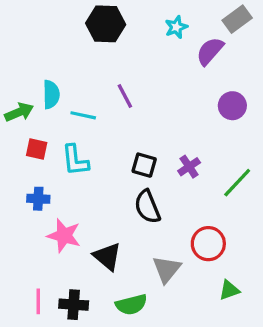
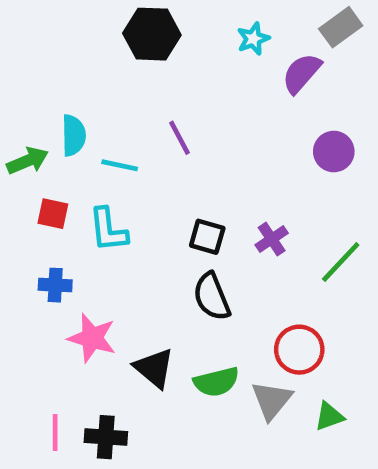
gray triangle: (167, 269) -> (272, 400), moved
green semicircle: (131, 305) -> (216, 382), moved

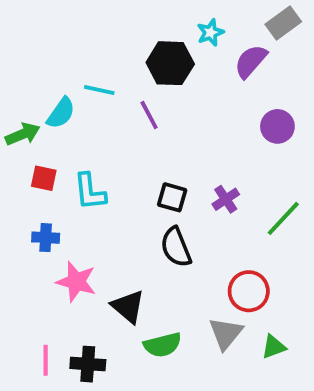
black hexagon: (152, 34) -> (170, 63), moved
cyan semicircle: (74, 135) -> (61, 113), turned 36
cyan line: (120, 165) -> (99, 90), moved
green semicircle: (216, 382) -> (163, 345), moved

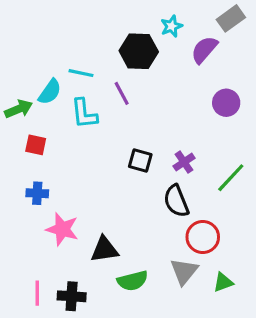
cyan L-shape: (90, 192) -> (84, 114), moved
black semicircle: (176, 247) -> (176, 201), moved
black triangle: (128, 307) -> (104, 249), turned -48

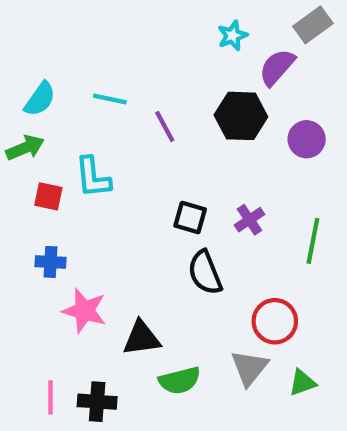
black hexagon: (139, 51) -> (241, 116), moved
cyan semicircle: (50, 92) -> (40, 99), moved
cyan L-shape: (84, 114) -> (93, 177), moved
green line: (231, 178) -> (313, 241), turned -32
black semicircle: (176, 201) -> (205, 273), moved

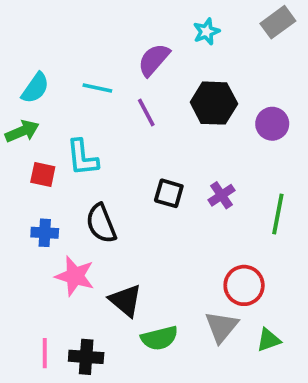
purple semicircle: (277, 67) -> (154, 60), moved
black semicircle: (205, 273) -> (101, 223), moved
black triangle: (142, 338) -> (126, 300), turned 48

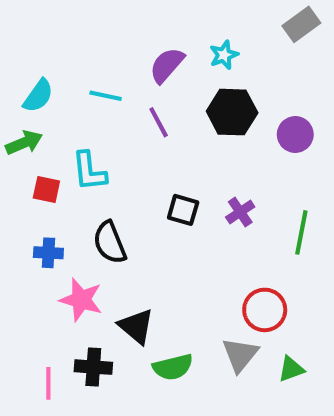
cyan star: (206, 32) -> (224, 55), moved
black cross: (86, 357) -> (93, 367), moved

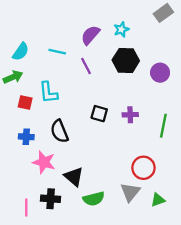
purple cross: (240, 212) -> (130, 115), turned 32

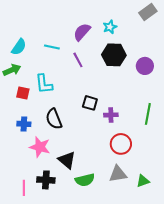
purple cross: (130, 115) -> (111, 115), moved
red circle: (143, 168) -> (121, 144), moved
gray triangle: (130, 192) -> (118, 174), turned 42

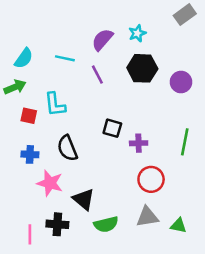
green triangle: (143, 181) -> (178, 226), turned 32

